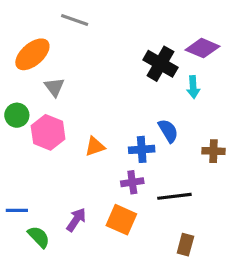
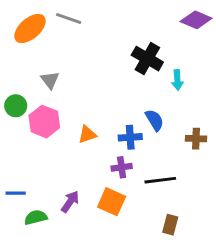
purple diamond: (203, 48) -> (196, 20), moved
orange ellipse: (32, 54) -> (30, 28), moved
green semicircle: (39, 237) -> (36, 217), turned -60

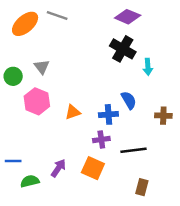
purple diamond: (196, 20) -> (128, 17), moved
green circle: (16, 106) -> (13, 76), moved

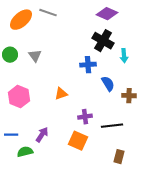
green circle: (13, 76) -> (10, 55), moved
pink hexagon: (37, 101) -> (19, 97), moved
blue cross: (108, 114) -> (88, 65), moved
brown cross: (163, 116) -> (129, 96), moved
purple arrow: (58, 168) -> (42, 135), moved

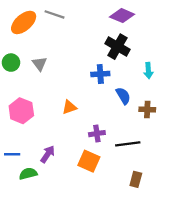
cyan arrow: (124, 56) -> (148, 71), moved

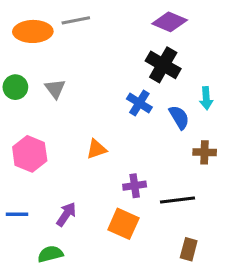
gray line: (55, 14) -> (76, 20), turned -30
orange ellipse: (24, 22) -> (33, 31), turned 40
blue cross: (100, 74) -> (139, 103), turned 36
blue semicircle: (123, 96) -> (179, 117), moved
green semicircle: (28, 174) -> (50, 254), moved

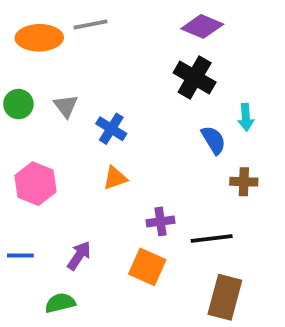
blue cross: (139, 103) -> (111, 129), moved
brown rectangle: (189, 249) -> (225, 297), size x1.6

